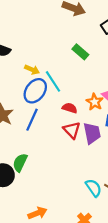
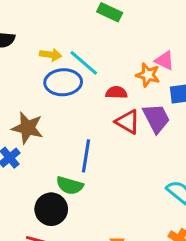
blue ellipse: (35, 91) -> (63, 82), turned 65
blue line: (32, 120) -> (86, 156), moved
green semicircle: (20, 163) -> (70, 185), turned -84

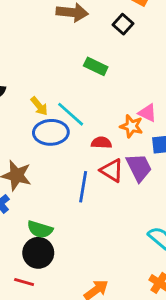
yellow arrow: (51, 55) -> (39, 106), turned 42
blue line: (86, 156) -> (83, 187), moved
green semicircle: (70, 185) -> (40, 229), moved

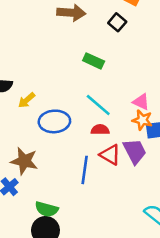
yellow arrow: (39, 106) -> (27, 100), moved, turned 90
cyan line: (71, 114) -> (98, 105), moved
orange star: (131, 126) -> (142, 120), moved

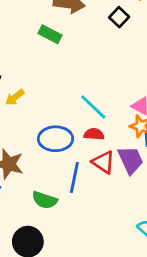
green rectangle: (94, 61) -> (50, 34), moved
blue ellipse: (54, 121) -> (56, 139), moved
green semicircle: (47, 209) -> (45, 200), moved

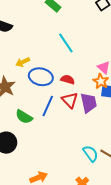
yellow arrow: (15, 97) -> (23, 62), moved
cyan line: (93, 107) -> (66, 43), moved

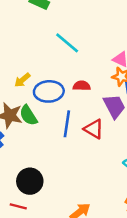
red triangle: (70, 100) -> (94, 129), moved
green semicircle: (24, 117) -> (28, 115), moved, turned 42

